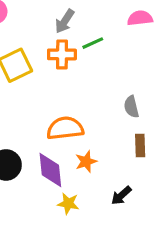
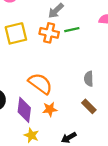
orange semicircle: (65, 128) -> (40, 84), turned 30
brown rectangle: (140, 146) -> (89, 106), turned -56

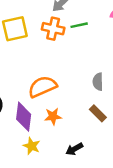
orange semicircle: (40, 84) -> (42, 87), turned -60

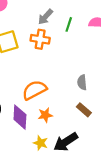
green line: (79, 25) -> (69, 24), moved, turned -56
yellow star: (32, 146) -> (40, 143), moved
black arrow: (74, 149) -> (66, 142), size x1.6

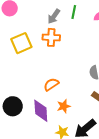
green line: (69, 24) -> (74, 12), moved
orange semicircle: (34, 90) -> (51, 84), size x0.7

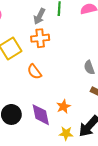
orange semicircle: (51, 84) -> (34, 72), moved, turned -84

